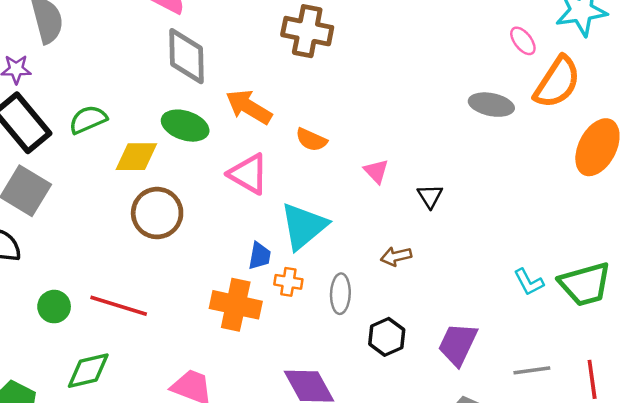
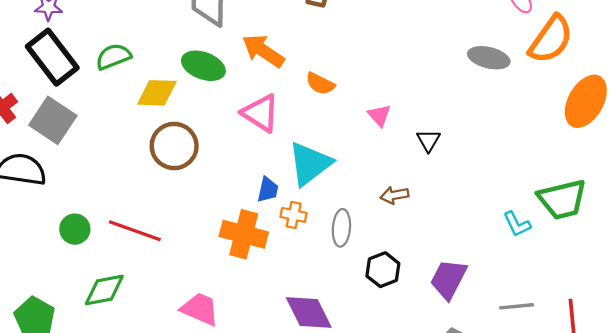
green trapezoid: (585, 284) -> (562, 199), moved

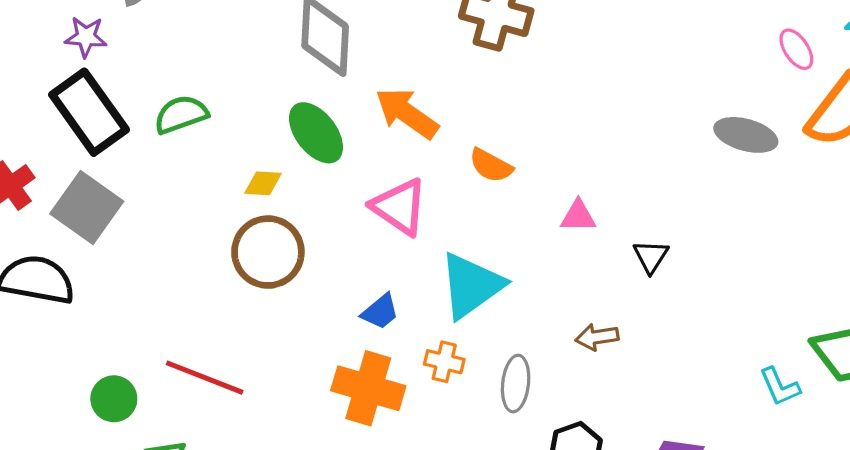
green ellipse: (203, 66) -> (316, 133), turned 30
yellow diamond: (157, 93) -> (263, 183), moved, size x0.6
pink triangle: (379, 115) -> (578, 216), turned -50
blue trapezoid: (268, 190) -> (380, 312), moved, turned 36
green circle: (75, 229) -> (114, 399), moved

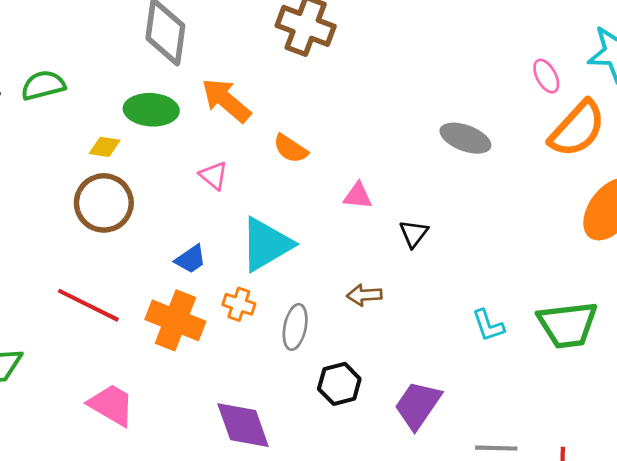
green ellipse: (316, 133) -> (151, 110), turned -54
gray ellipse: (746, 135) -> (465, 138), moved
pink triangle: (400, 207) -> (214, 176), size x0.6
red line: (205, 378) -> (88, 305), moved
cyan L-shape: (780, 387) -> (488, 325), moved

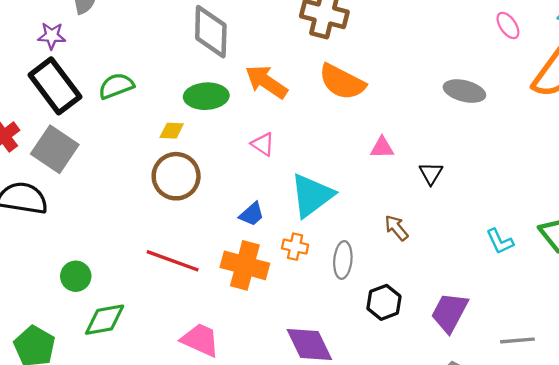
pink ellipse: (546, 76) -> (508, 25), moved
orange semicircle: (291, 149) -> (342, 82), moved, size x1.6
brown arrow: (364, 295) -> (396, 228), turned 60

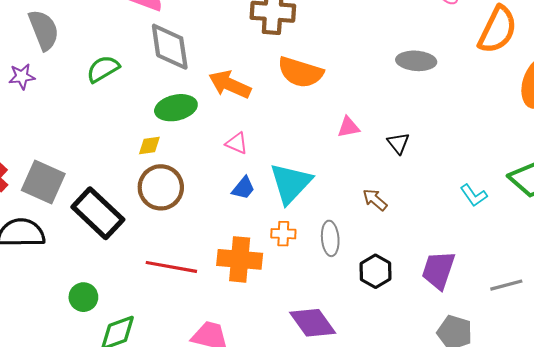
black rectangle: (55, 86) -> (98, 213), moved
green semicircle: (116, 86) -> (103, 69), moved
blue trapezoid: (252, 214) -> (243, 188), moved

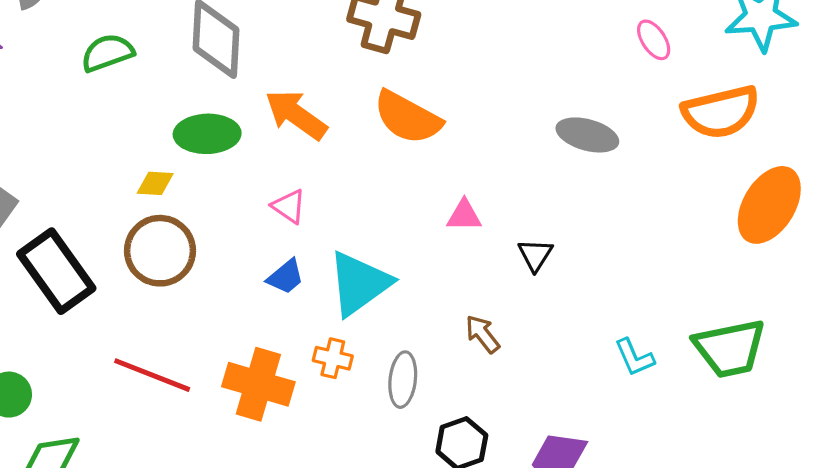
orange semicircle: (498, 30) -> (721, 112), turned 39

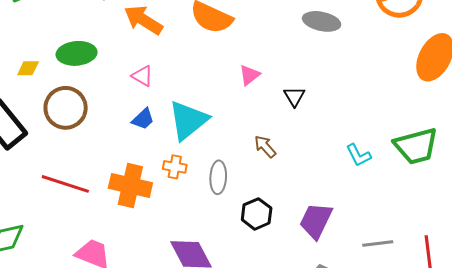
green ellipse: (207, 134) -> (77, 53), moved
yellow diamond: (155, 183) -> (28, 68), moved
pink triangle: (464, 216) -> (249, 75), turned -35

